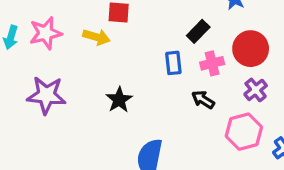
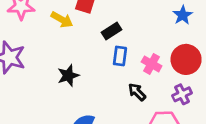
black rectangle: (198, 31) -> (112, 31), moved
pink cross: (212, 63) -> (152, 64), turned 30

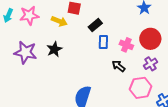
black star: (68, 75) -> (54, 49), moved

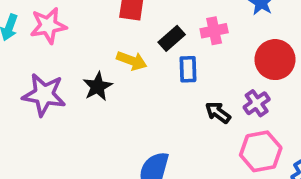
yellow arrow: (59, 21) -> (132, 61), moved
pink cross: (126, 45) -> (214, 31), moved, turned -32
purple cross: (150, 64) -> (257, 103), moved

